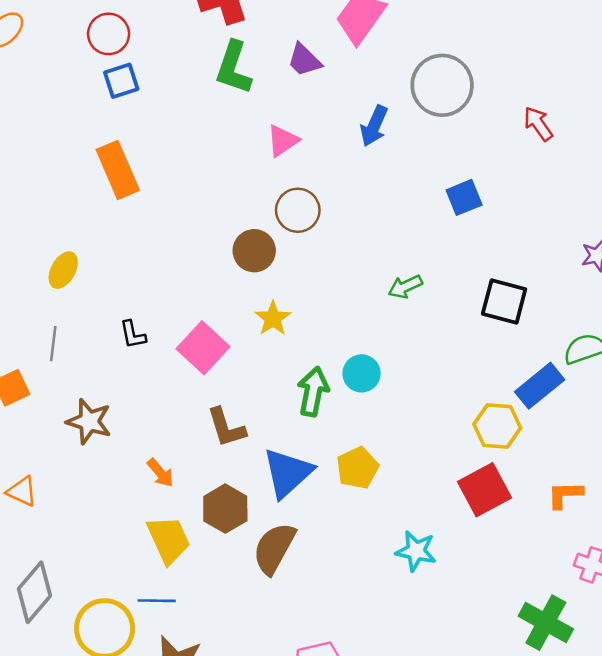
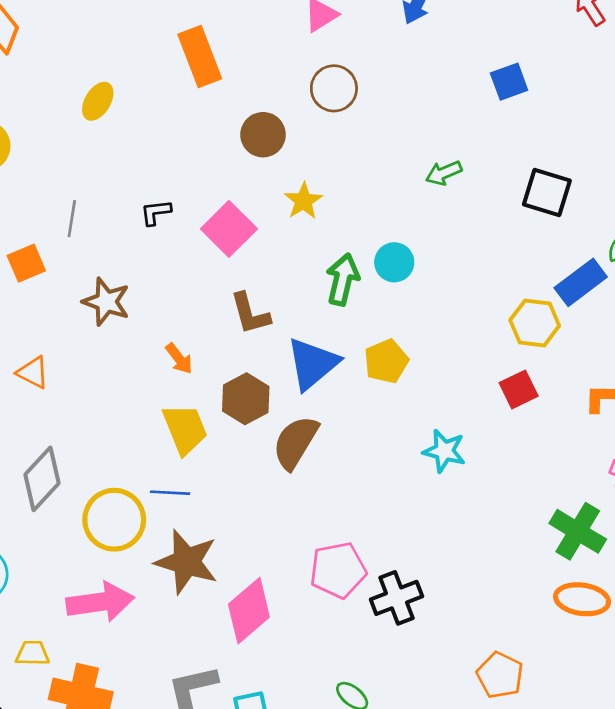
orange rectangle: (118, 170) -> (200, 56), moved
brown circle: (254, 251) -> (263, 135), moved
yellow ellipse: (63, 270) -> (98, 101), moved
black L-shape: (133, 335) -> (156, 212), turned 92
red square: (484, 490) -> (519, 389), size x0.7

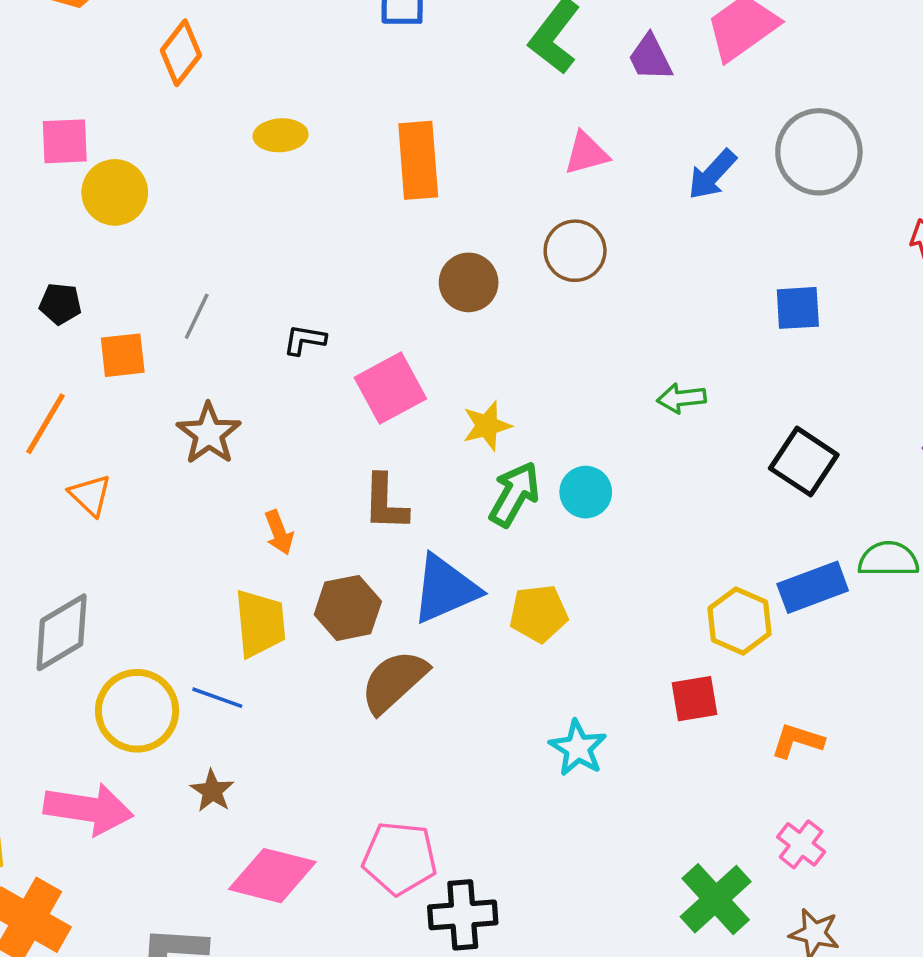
yellow ellipse: (98, 101) -> (281, 135), moved, turned 39
yellow star: (303, 201) -> (487, 426), moved
brown star: (187, 562) -> (212, 791), size x0.5
pink diamond: (249, 611) -> (272, 876), turned 38

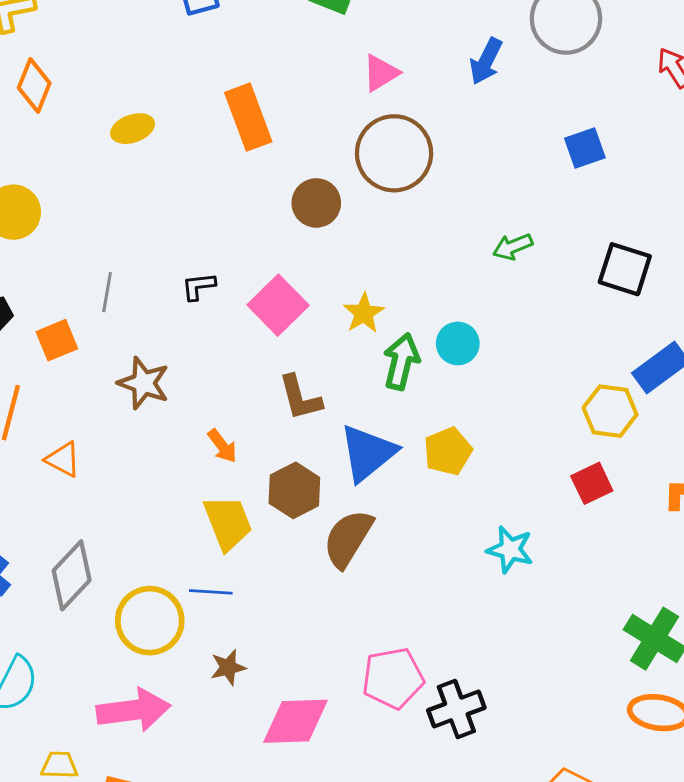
brown circle: (575, 251) -> (394, 153), size x1.5
brown star: (212, 791) -> (228, 667), turned -30

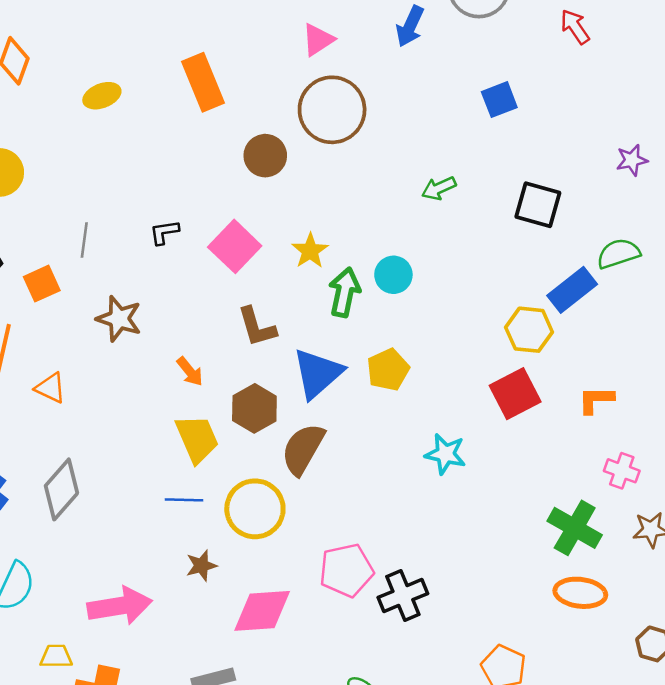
red square: (592, 483) -> (515, 394), size x1.4
yellow circle: (150, 621) -> (255, 509), moved

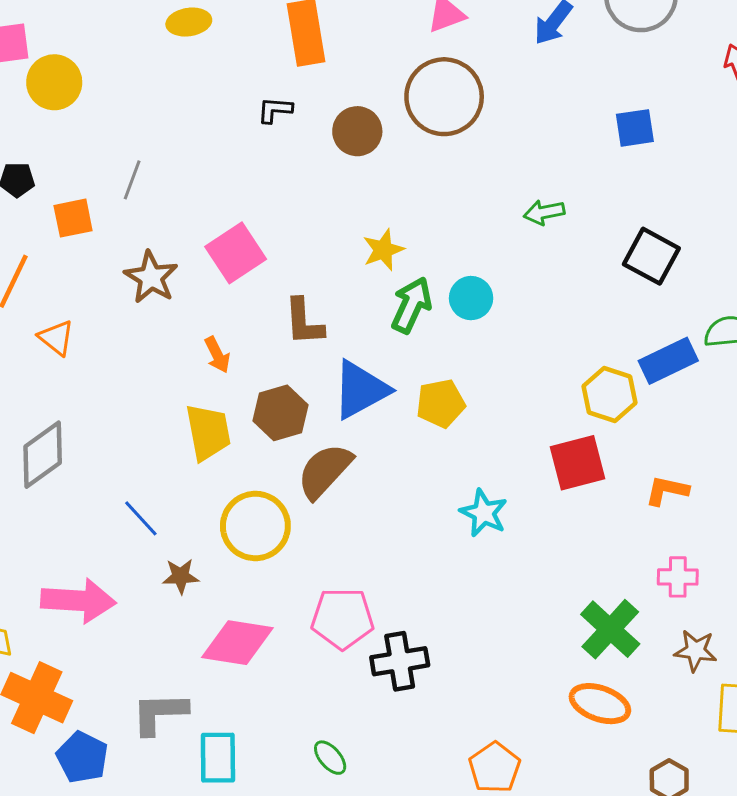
black L-shape: (164, 232) -> (275, 110), moved
pink square: (235, 246) -> (236, 253), moved
pink cross: (622, 471) -> (678, 577), turned -32
blue line: (184, 500) -> (141, 518), moved, turned 33

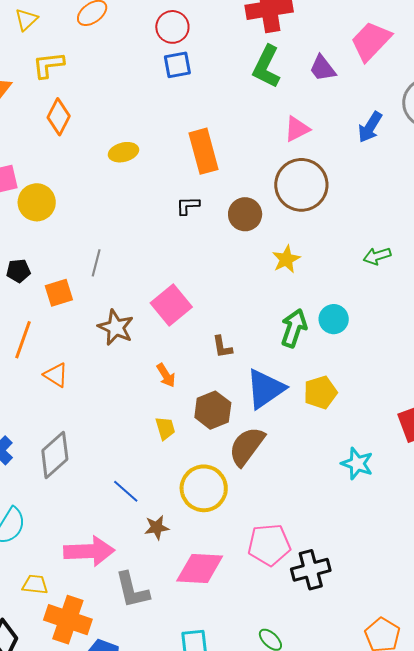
yellow star: (383, 250) -> (286, 259), moved
brown L-shape: (304, 322) -> (222, 347), size x0.7
yellow trapezoid: (208, 432) -> (165, 428), size x0.6
gray L-shape: (159, 713) -> (132, 590), moved, turned -96

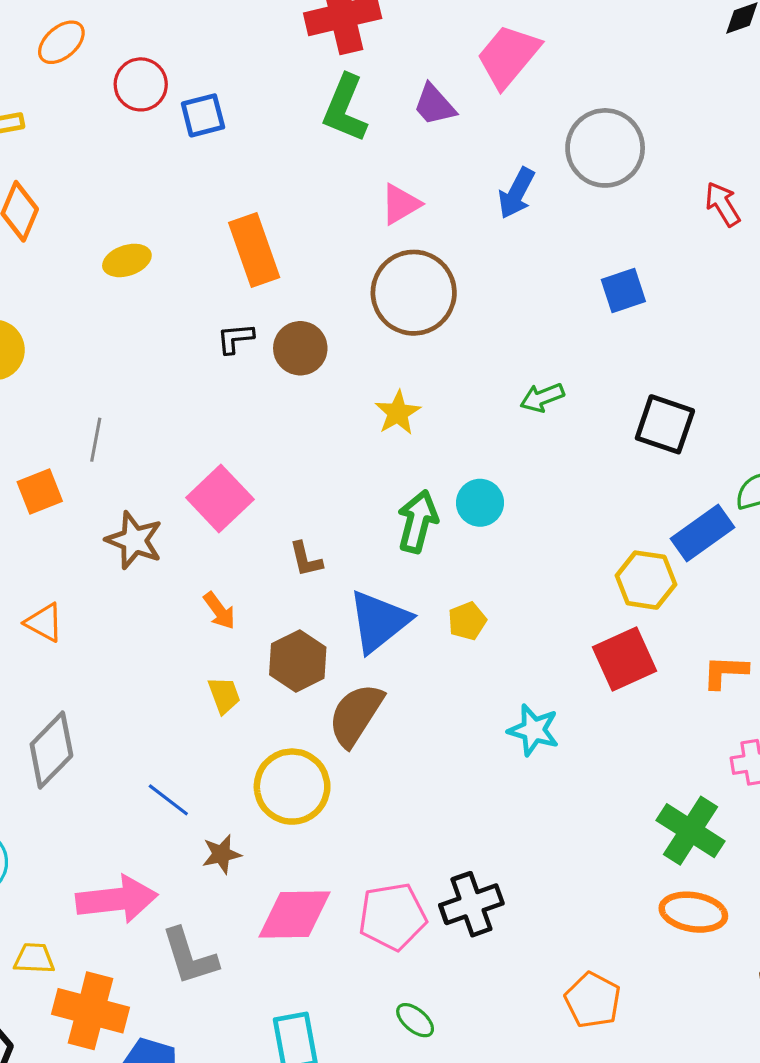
red circle: (172, 27) -> (141, 84), moved
brown circle: (245, 214) -> (300, 348), moved
yellow pentagon: (320, 392) -> (467, 621), size x0.7
pink pentagon: (269, 545) -> (392, 917), moved

